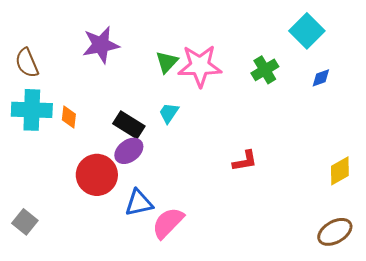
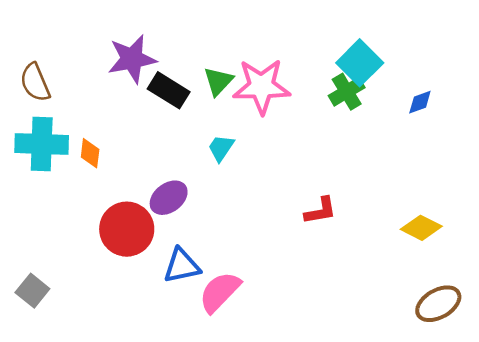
cyan square: (307, 31) -> (360, 63), moved
black rectangle: (129, 125) -> (169, 90), moved
yellow diamond: (340, 171) -> (421, 228), moved, turned 56

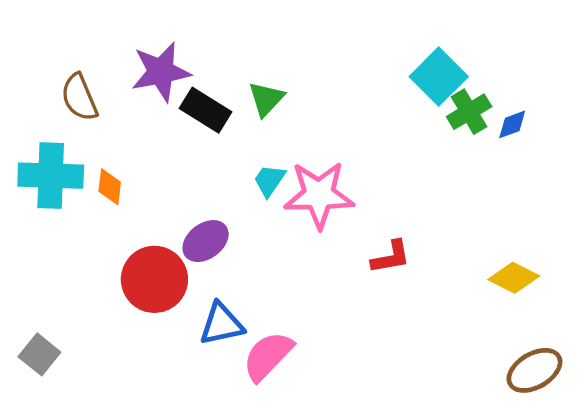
brown semicircle: (35, 82) -> (79, 97), moved
pink star: (262, 86) -> (319, 195), moved
green cross: (347, 92) -> (469, 112), moved

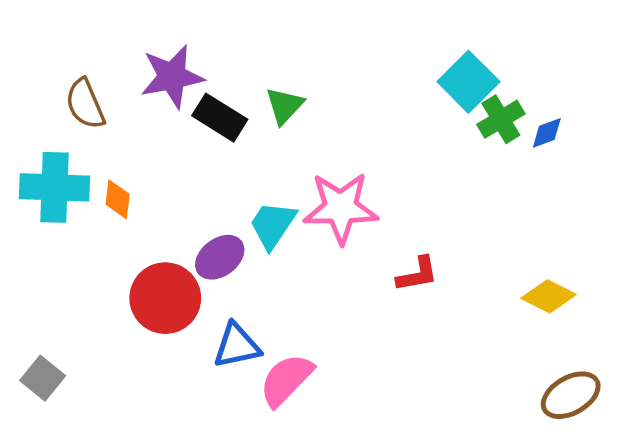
cyan trapezoid: (269, 180) -> (273, 225), moved, size x1.4

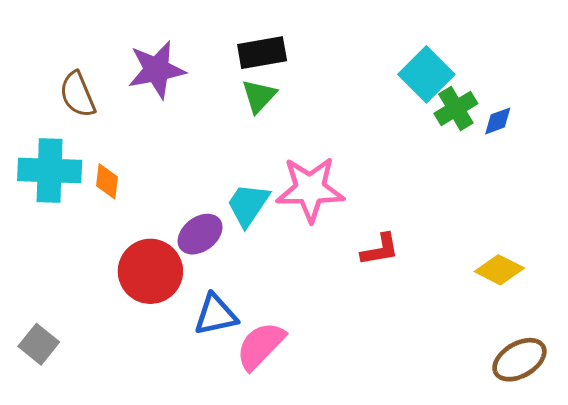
black rectangle: (220, 118) -> (262, 53), moved, turned -42

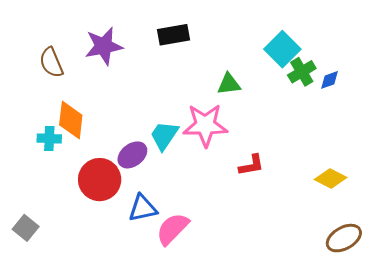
green triangle: (259, 96) -> (229, 84), moved, turned 40
cyan cross: (50, 171) -> (49, 138), moved, size x0.6
orange diamond: (107, 181) -> (71, 120), size x1.6

